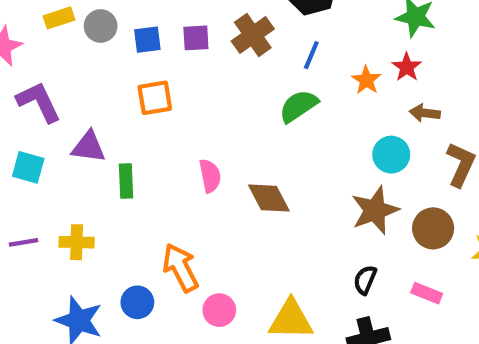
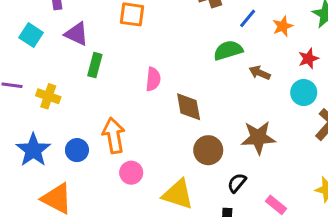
red star: (407, 67) -> (308, 58), moved
orange star: (366, 80) -> (283, 26), moved
brown arrow: (425, 113) -> (260, 73), moved
cyan circle: (391, 155) -> (304, 93), moved
brown circle: (433, 228) -> (208, 150), moved

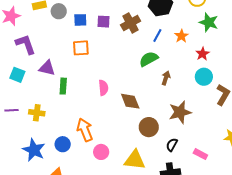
brown arrow: (260, 73) -> (166, 78), moved, turned 96

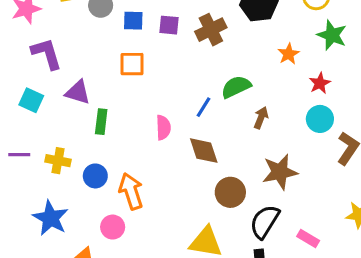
blue line: (157, 35) -> (204, 107), moved
blue circle: (63, 144) -> (95, 176), moved
black semicircle: (172, 145) -> (265, 222), size x1.6
pink circle: (101, 152) -> (113, 227), moved

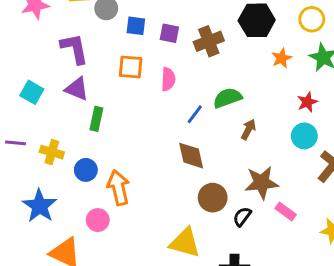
purple L-shape: (47, 54) -> (74, 49), moved
orange star: (289, 54) -> (282, 58), moved
pink semicircle: (163, 128) -> (168, 79), moved
black semicircle: (265, 222) -> (242, 217), moved, size x0.6
pink rectangle: (308, 238) -> (286, 212), moved

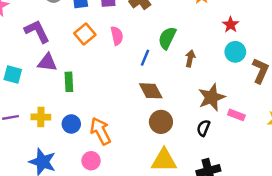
orange square: (131, 67) -> (85, 34), turned -30
green semicircle: (227, 98) -> (167, 38), turned -30
brown circle: (213, 198) -> (161, 122), moved

